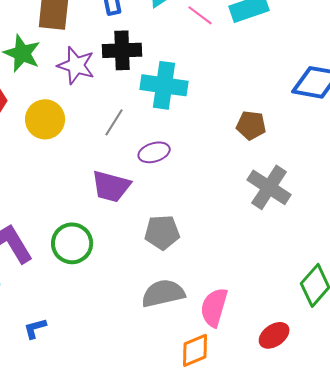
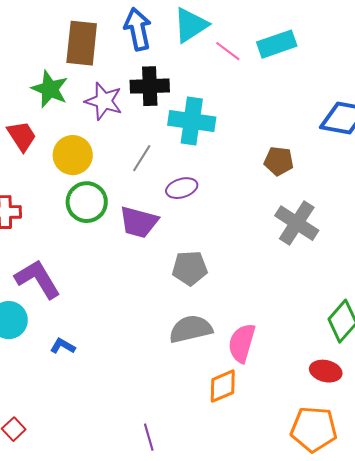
green circle: (72, 243) -> (87, 202), moved
blue L-shape: (35, 328) -> (63, 346), moved, turned 45
red ellipse: (274, 335) -> (326, 371), moved, turned 48

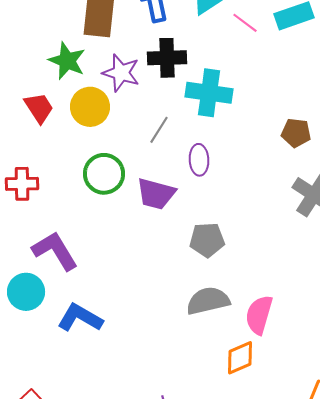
yellow circle: (73, 155) -> (90, 107), moved
purple ellipse: (182, 188) -> (199, 160), turned -76
blue L-shape: (63, 346) -> (80, 318), size x1.8

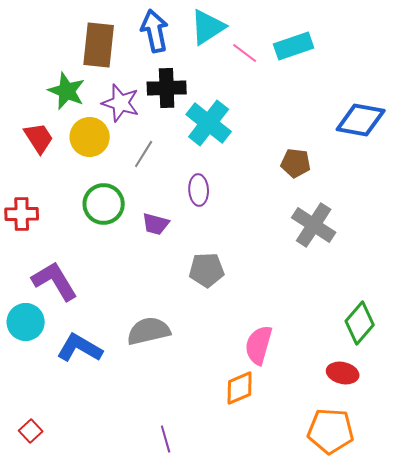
cyan cross: (209, 93) -> (209, 123), turned 30
gray line: (159, 130) -> (144, 154), moved
purple trapezoid: (156, 194) -> (156, 224), size x0.7
gray semicircle: (208, 301) -> (149, 331), moved

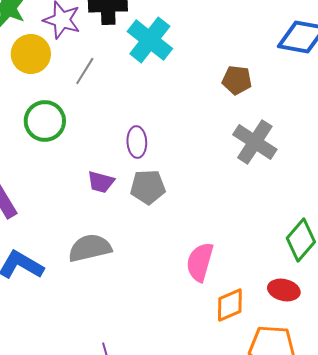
purple ellipse: (199, 190) -> (137, 142), moved
purple trapezoid: (156, 224) -> (101, 182), moved
orange diamond: (240, 388) -> (230, 305), moved

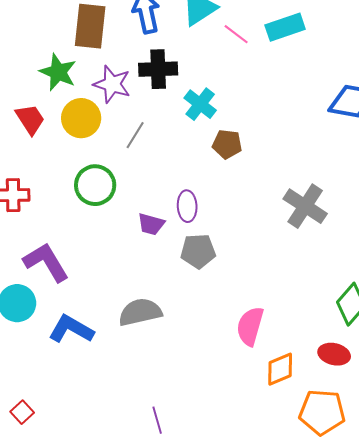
cyan cross: (150, 40) -> (200, 104), size x0.7
brown pentagon: (237, 80) -> (227, 144), moved
purple trapezoid: (101, 182) -> (151, 224), moved

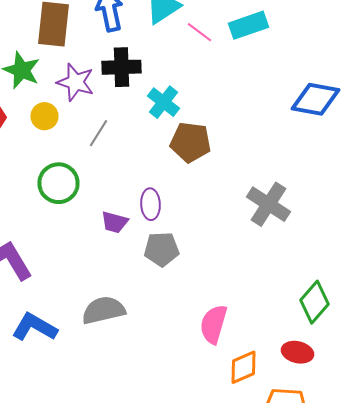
yellow circle: (81, 118) -> (44, 116), size x0.7
brown pentagon: (227, 144) -> (190, 142), size x1.4

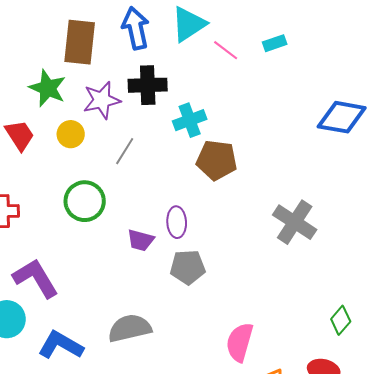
cyan rectangle: (248, 25) -> (275, 43), size x0.6
purple star: (76, 82) -> (102, 100), turned -30
cyan cross: (164, 102) -> (190, 120), turned 32
green diamond: (314, 302) -> (341, 320), size x0.7

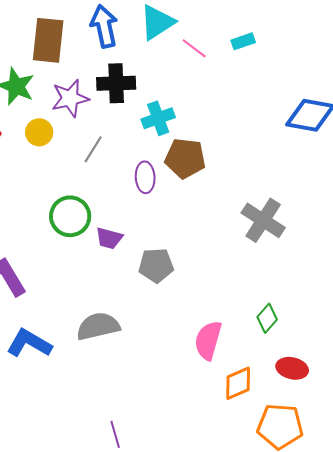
green circle: (85, 201) -> (70, 216), moved
purple ellipse: (177, 222) -> (145, 177), moved
green diamond: (341, 320) -> (267, 318), moved

